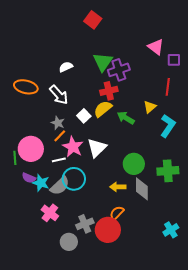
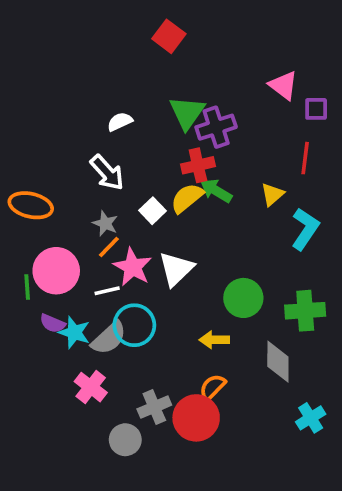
orange ellipse: (26, 87) -> (31, 205), moved
green arrow: (126, 118) -> (216, 191), moved
gray diamond: (142, 189) -> (278, 362), moved

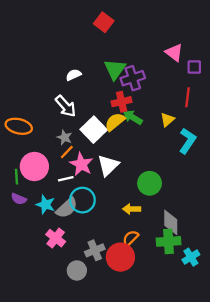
white square: (152, 211) -> (94, 130), size x1.6
green cross: (305, 311) -> (169, 241), moved
purple semicircle: (53, 323) -> (19, 199), moved

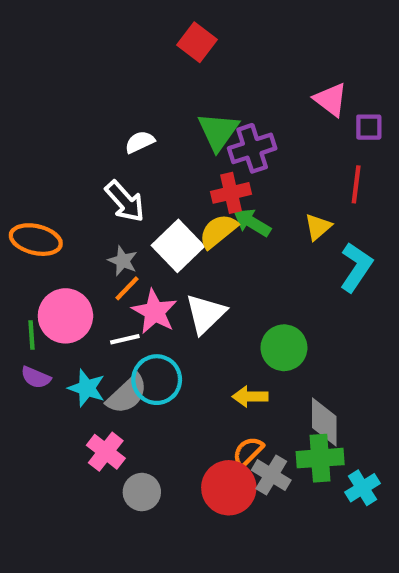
gray cross: (95, 250) -> (271, 475), moved, turned -36
gray circle: (77, 270) -> (142, 492), moved

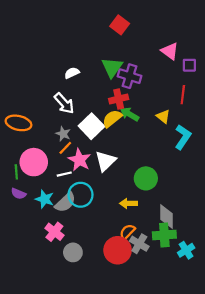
red square: (197, 42) -> (120, 25), moved
purple cross: (252, 148) -> (130, 76), turned 35
yellow triangle: (318, 227) -> (163, 116), turned -40

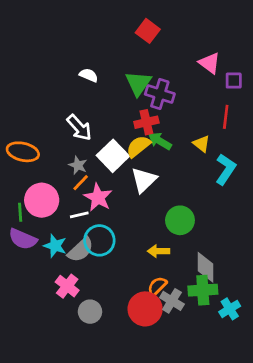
white semicircle: (72, 73) -> (89, 75), moved, turned 48
white triangle: (106, 161) -> (144, 180), moved
purple semicircle: (18, 194) -> (23, 239), size x1.5

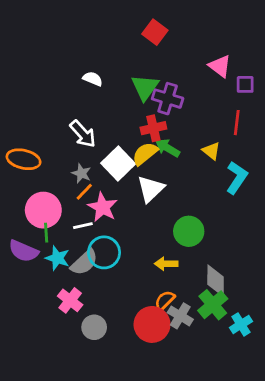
green line: (20, 212) -> (46, 233), moved
green cross: (203, 290) -> (213, 305), turned -36

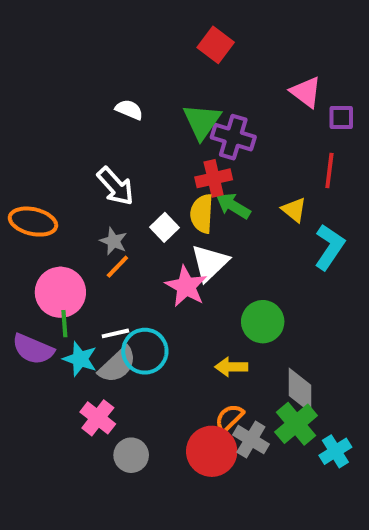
yellow semicircle: (145, 154) -> (202, 214), turned -48
white square: (118, 163) -> (165, 227), size x0.6
pink star: (103, 207) -> (186, 286), moved
white line: (83, 226) -> (115, 333), moved

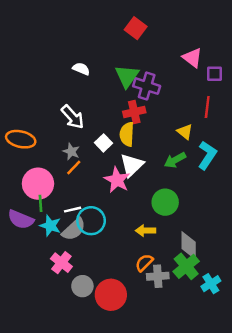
green arrow: (233, 206) -> (175, 160), moved, turned -60
gray cross: (251, 439) -> (158, 276), turned -35
red circle: (212, 451) -> (111, 295), moved

